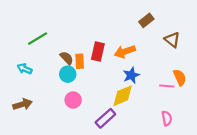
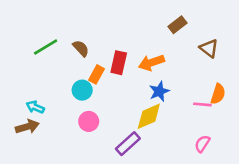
brown semicircle: (67, 58) -> (81, 48), moved
orange rectangle: (80, 61) -> (97, 74), turned 32
cyan arrow: (25, 69) -> (35, 107), moved
orange semicircle: (180, 77) -> (218, 94), turned 42
pink semicircle: (167, 118) -> (202, 144), turned -136

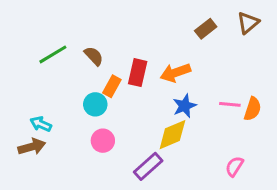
brown triangle: (209, 48) -> (248, 23), moved, turned 42
pink line: (202, 104) -> (230, 104), moved

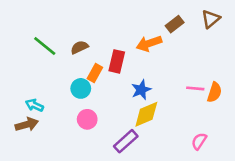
green line: (53, 54) -> (45, 46), turned 70
brown semicircle: (94, 56) -> (79, 47), turned -72
orange arrow: (175, 73) -> (149, 43), moved
blue star: (185, 106) -> (141, 90), moved

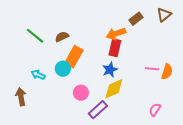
red rectangle: (117, 61) -> (115, 48), moved
orange rectangle: (95, 73) -> (74, 57), size x1.5
cyan arrow: (34, 105) -> (38, 75), moved
pink circle: (87, 119) -> (81, 93), moved
brown arrow: (27, 124) -> (21, 97), turned -84

